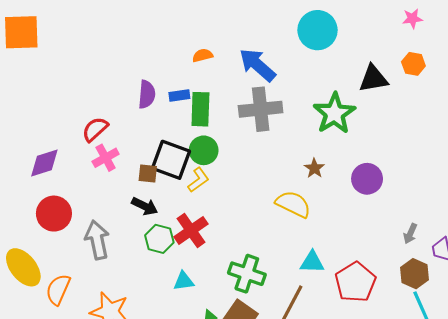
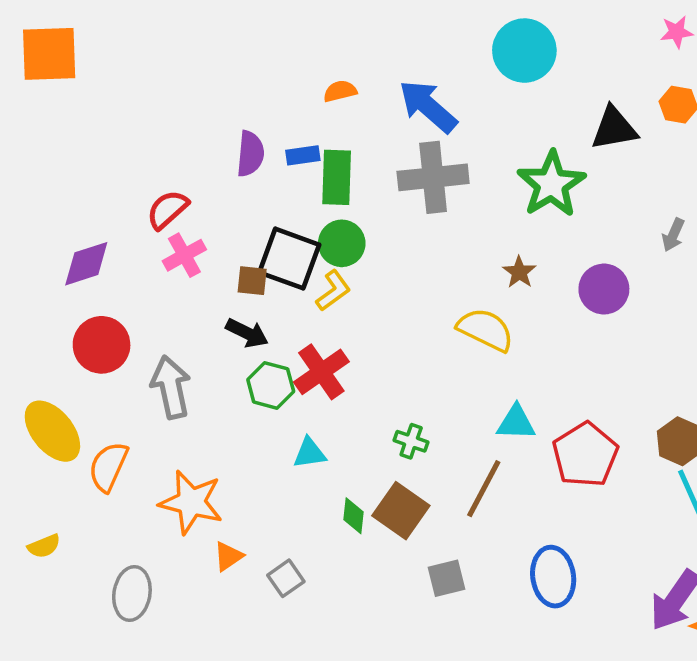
gray arrow: (410, 234) -> (673, 235), moved
green cross: (247, 274) -> (411, 441), size x0.6

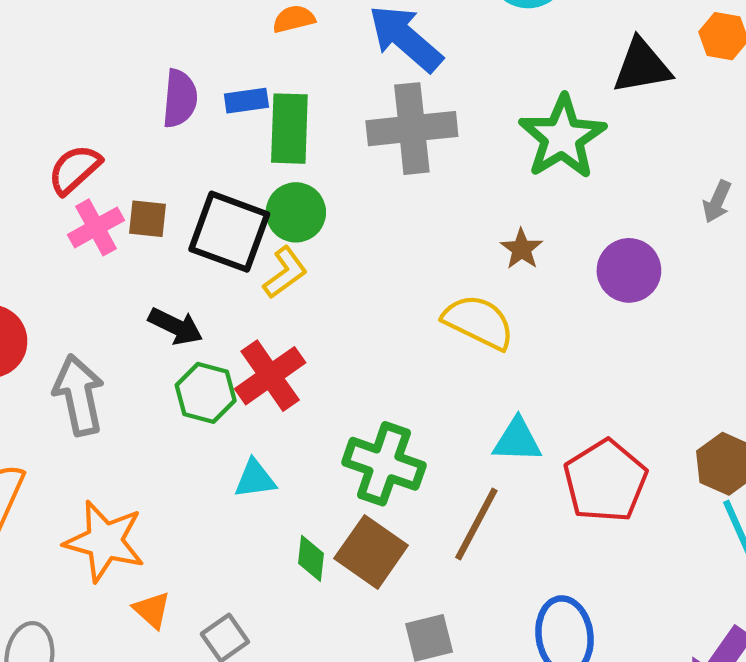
brown square: (252, 281) -> (148, 219), moved
green cross: (411, 441) -> (384, 464), size x1.8
orange triangle: (228, 556) -> (152, 610), turned -44

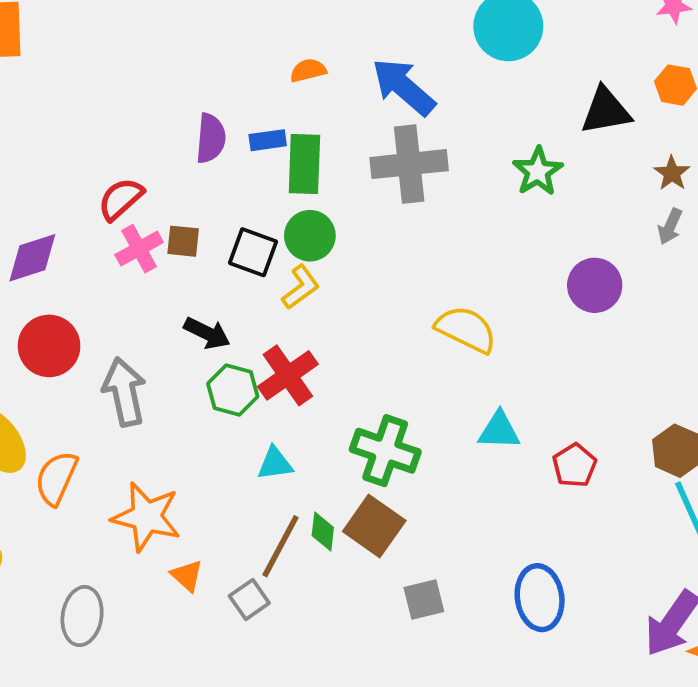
green star: (562, 137) -> (538, 171), size x0.7
black square: (229, 232) -> (253, 252), size x0.7
brown star: (522, 249) -> (672, 173), moved
red pentagon: (605, 481) -> (574, 465), size x0.6
brown line: (476, 524) -> (281, 546), moved

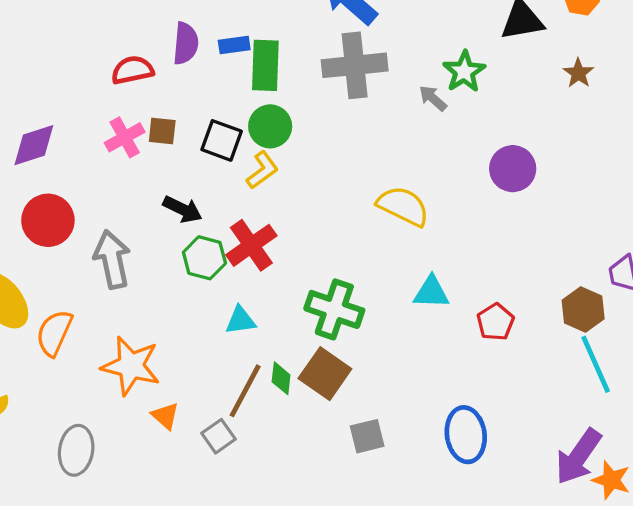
red semicircle: (121, 199) -> (132, 70), moved, turned 30
gray arrow: (670, 227) -> (433, 98), moved, turned 108

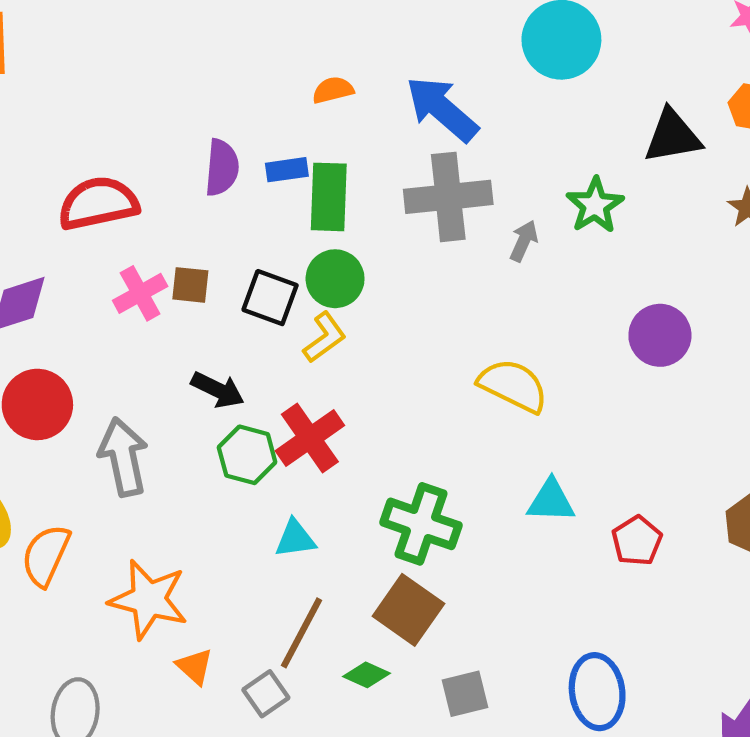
red semicircle: (132, 70) -> (98, 203), moved, size x1.4
gray arrow: (433, 98) -> (524, 241), moved, turned 72
green diamond: (281, 378) -> (366, 675), moved, turned -72

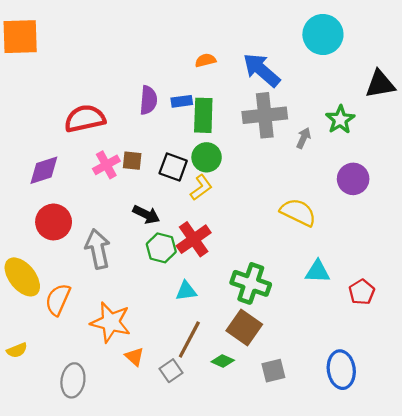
purple circle: (660, 335) -> (353, 179), moved

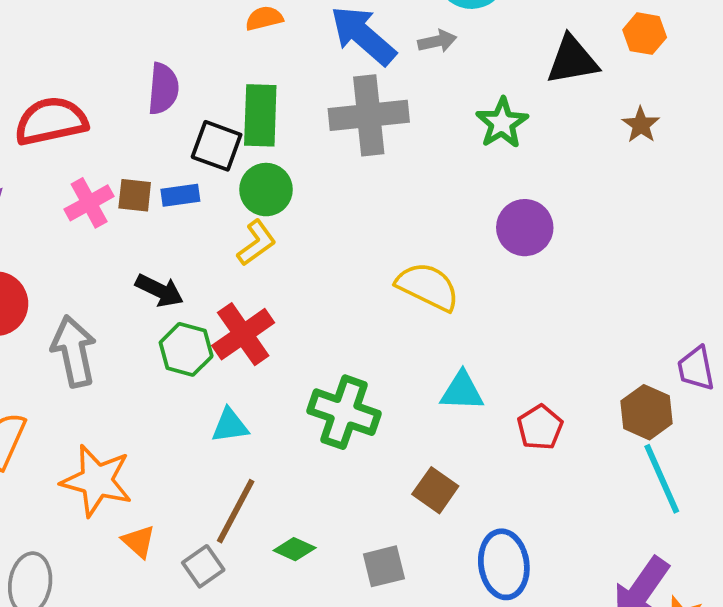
blue rectangle: (182, 101) -> (180, 195), moved
gray arrow: (304, 138) -> (437, 41), moved, turned 54
black square: (173, 167) -> (217, 146), moved
brown square: (244, 328) -> (435, 490), moved, size x0.7

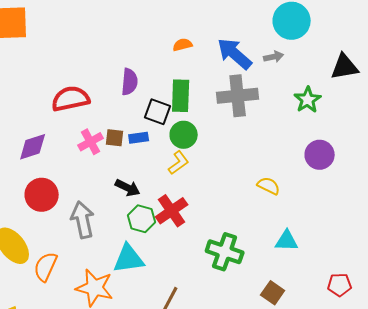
yellow semicircle: (428, 287) -> (269, 186), size x0.7
cyan triangle: (230, 425) -> (129, 259), moved, size x1.6
red pentagon: (540, 427) -> (340, 285), moved, turned 30

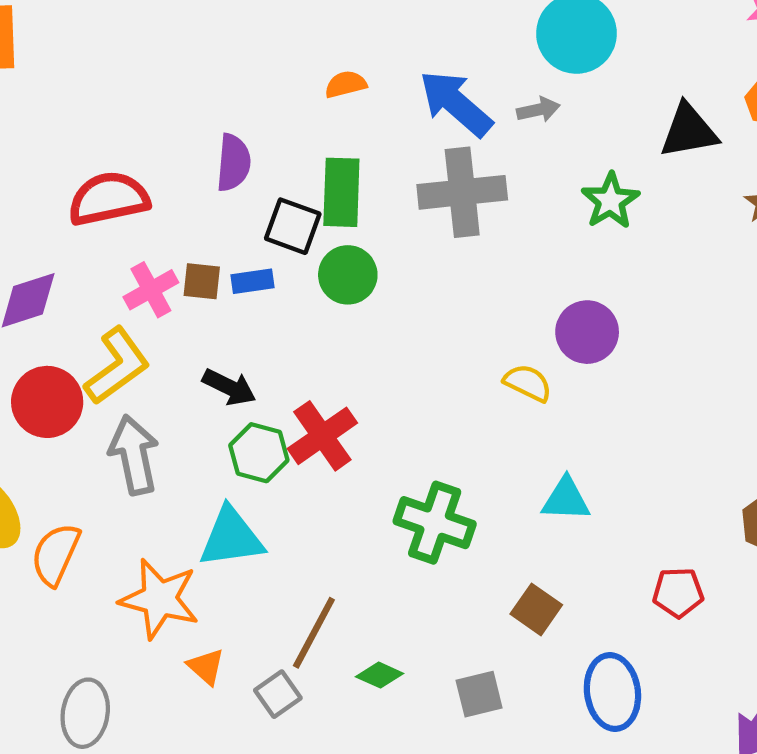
purple circle: (320, 155) -> (587, 332), moved
yellow L-shape: (179, 163) -> (117, 366), moved, size x1.5

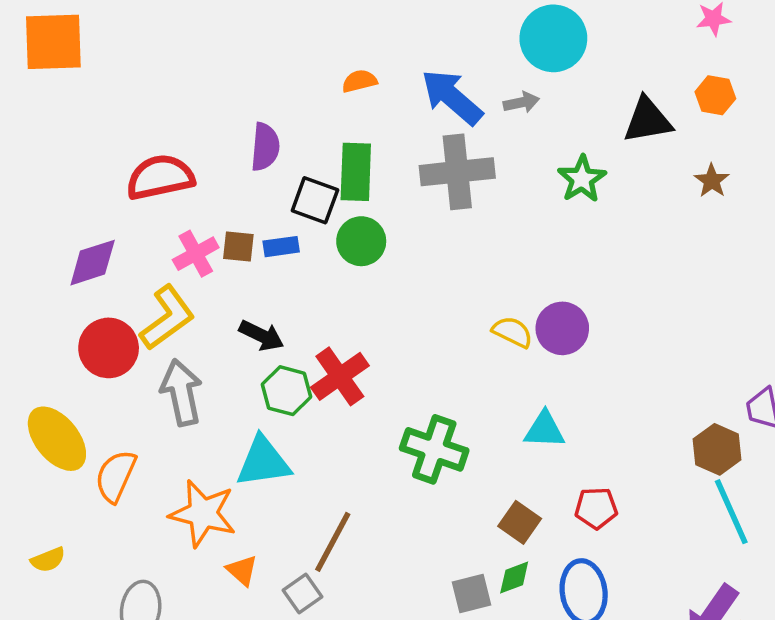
purple circle: (587, 332) -> (562, 328), moved
red pentagon: (678, 592) -> (596, 508), moved
green diamond: (380, 675) -> (514, 577), moved, turned -45

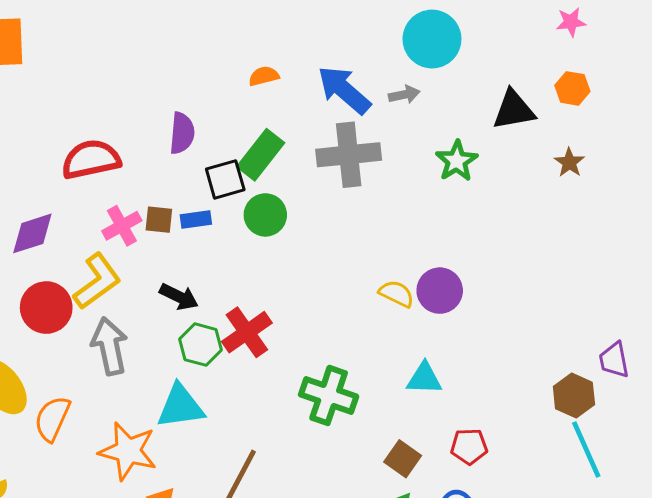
green rectangle: (356, 172) -> (261, 155), turned 36
black square: (315, 200) -> (225, 179), turned -36

